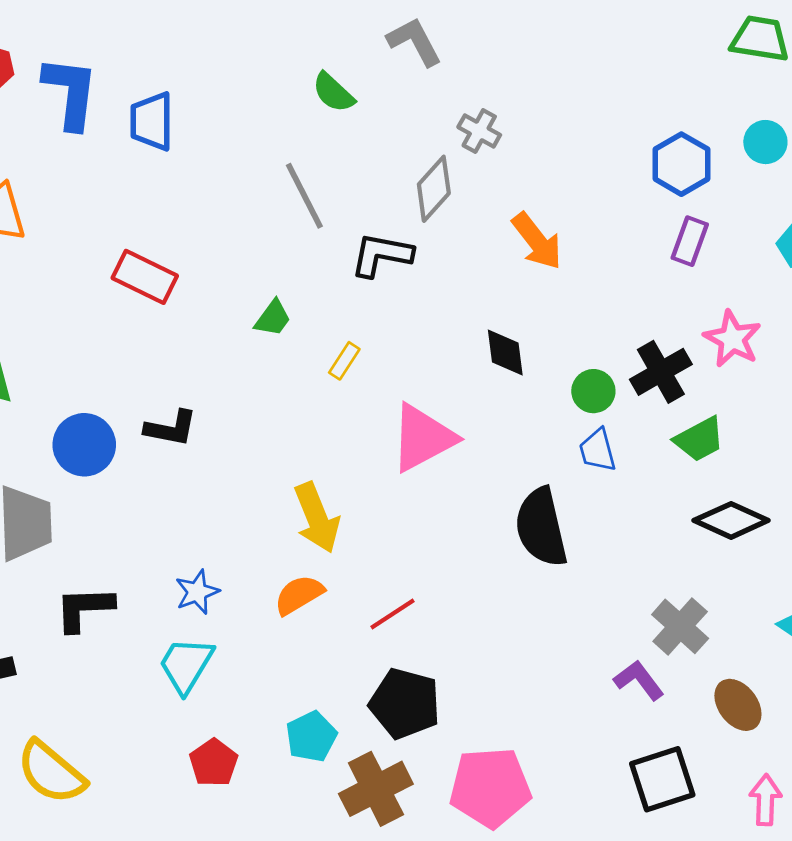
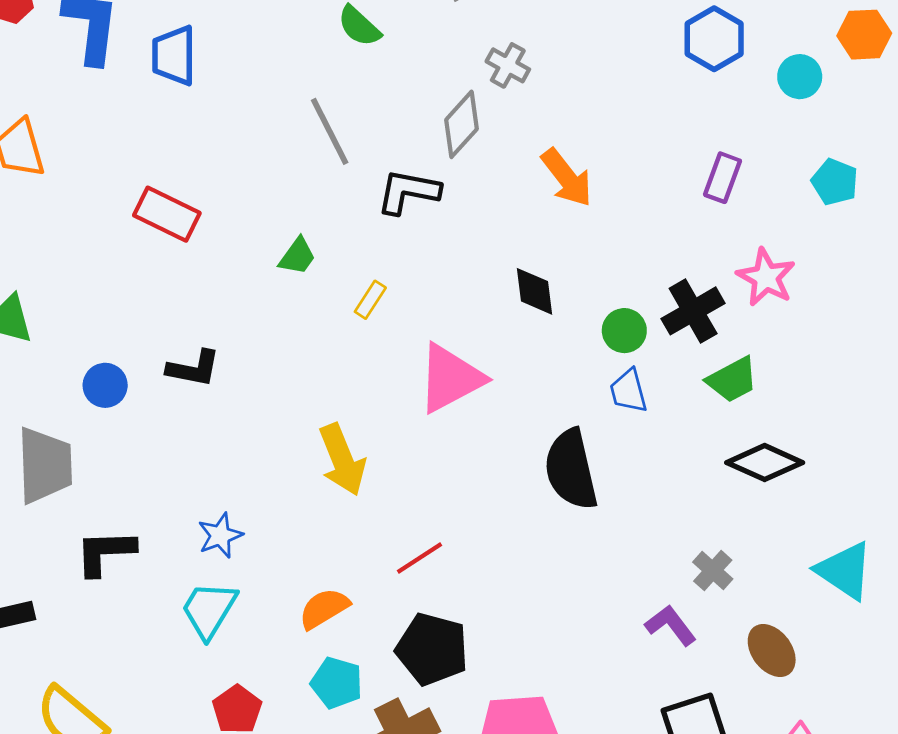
blue hexagon: (681, 164) -> (714, 39), moved
blue circle: (84, 445) -> (105, 385), size x0.7
orange semicircle: (299, 595) -> (324, 608), moved
gray cross: (680, 626) -> (713, 571), size x0.7
cyan pentagon: (311, 737) -> (337, 683), turned -30

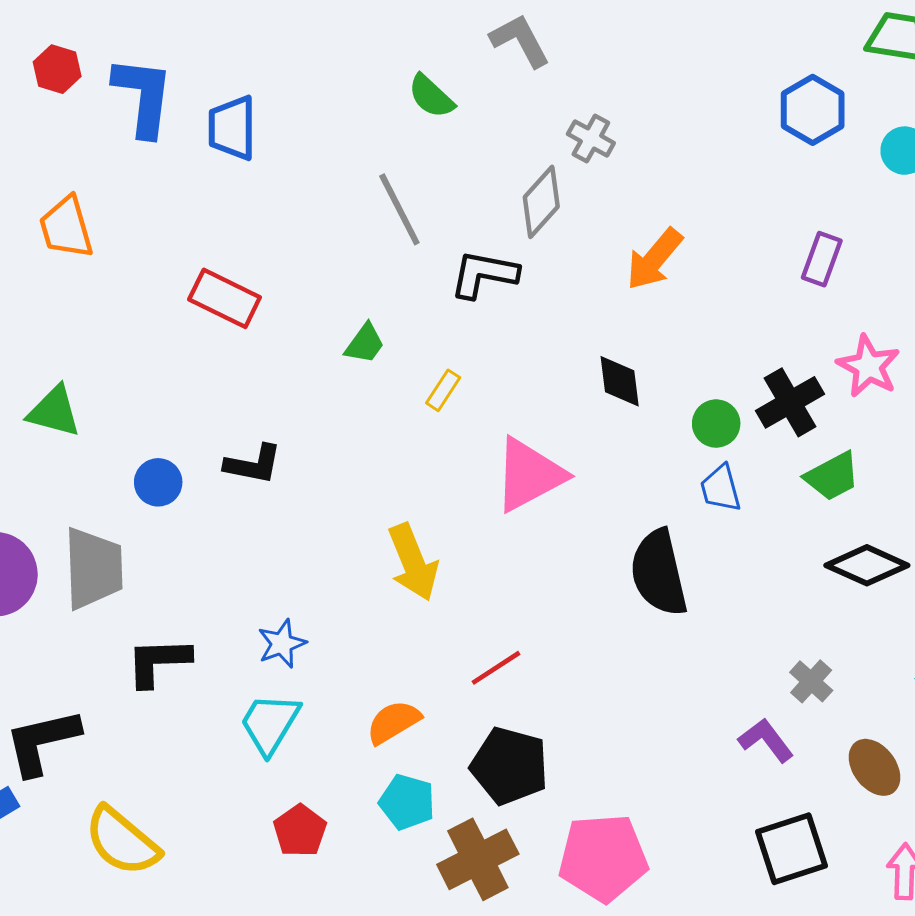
orange arrow: (567, 178) -> (654, 259), turned 78

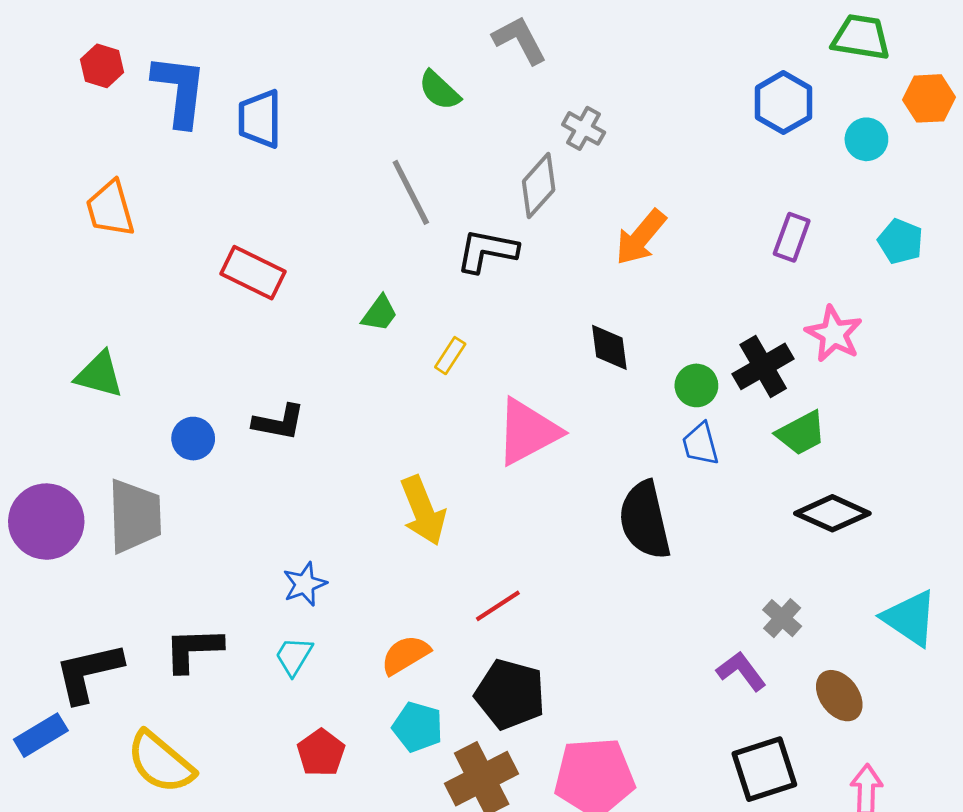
black L-shape: (158, 662) -> (193, 649), moved
cyan trapezoid: (270, 724) -> (294, 656), size x0.7

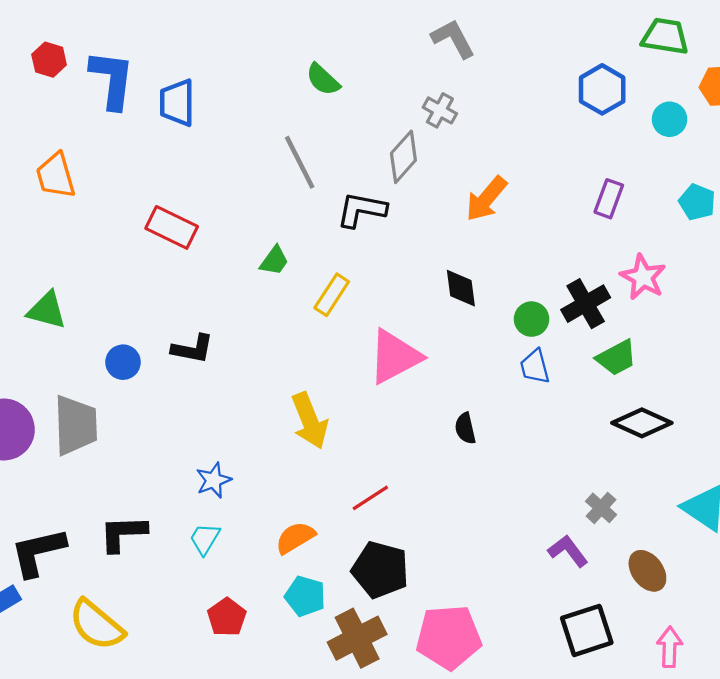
gray L-shape: (520, 40) -> (453, 39), moved
yellow rectangle: (450, 356) -> (332, 295), size x1.4
black semicircle: (645, 520) -> (465, 428), moved, size x0.5

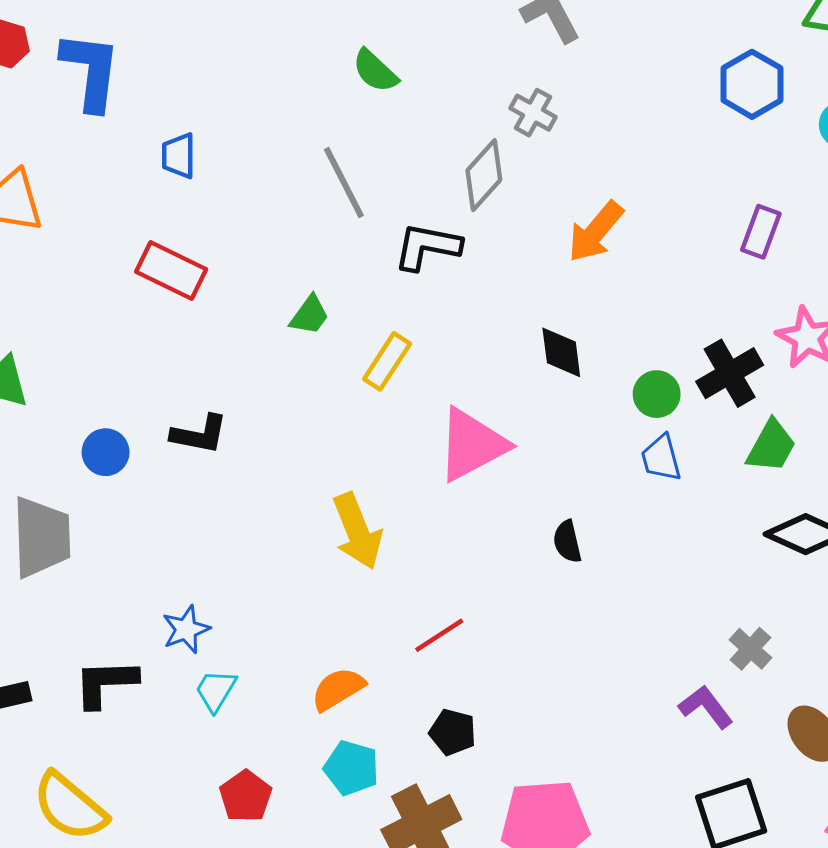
blue trapezoid: (177, 103) -> (179, 156), moved, size x0.7
green trapezoid: (617, 358) -> (771, 446), turned -33
blue star: (214, 480) -> (186, 629), moved
black pentagon: (380, 570) -> (453, 732), size x0.6

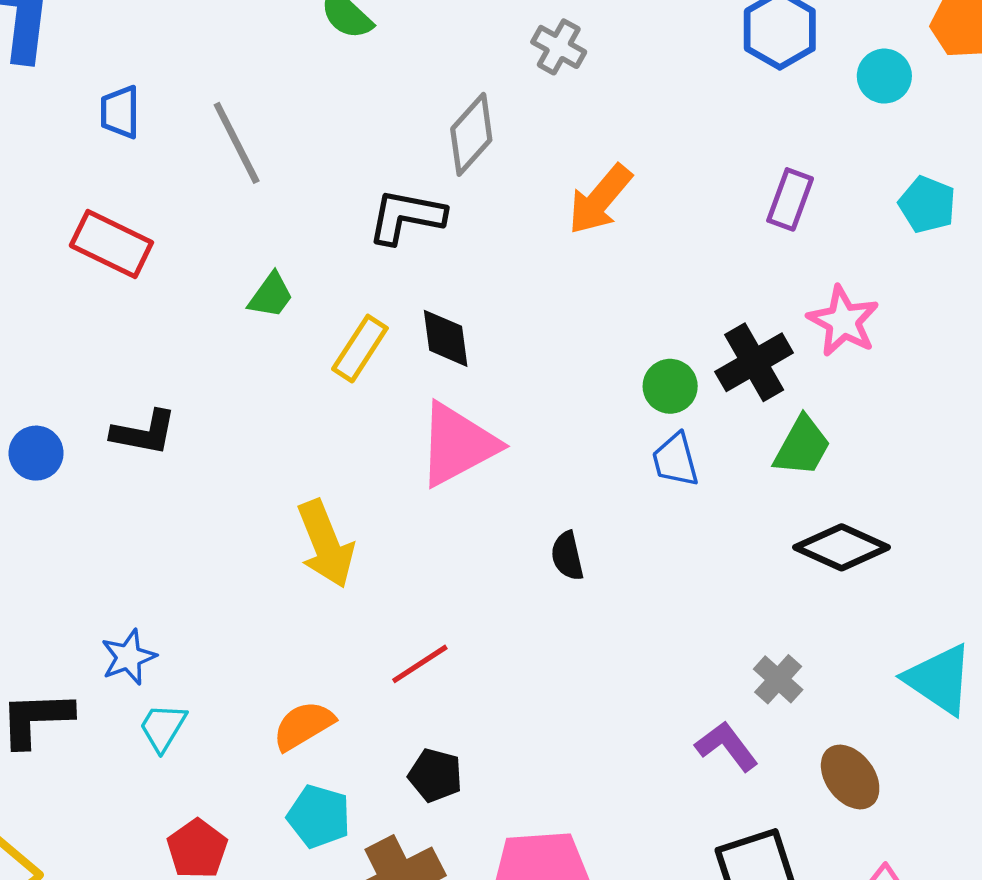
gray cross: (533, 113) -> (559, 47), moved
gray line: (344, 183) -> (237, 143), moved
black diamond: (561, 352) -> (446, 338), moved

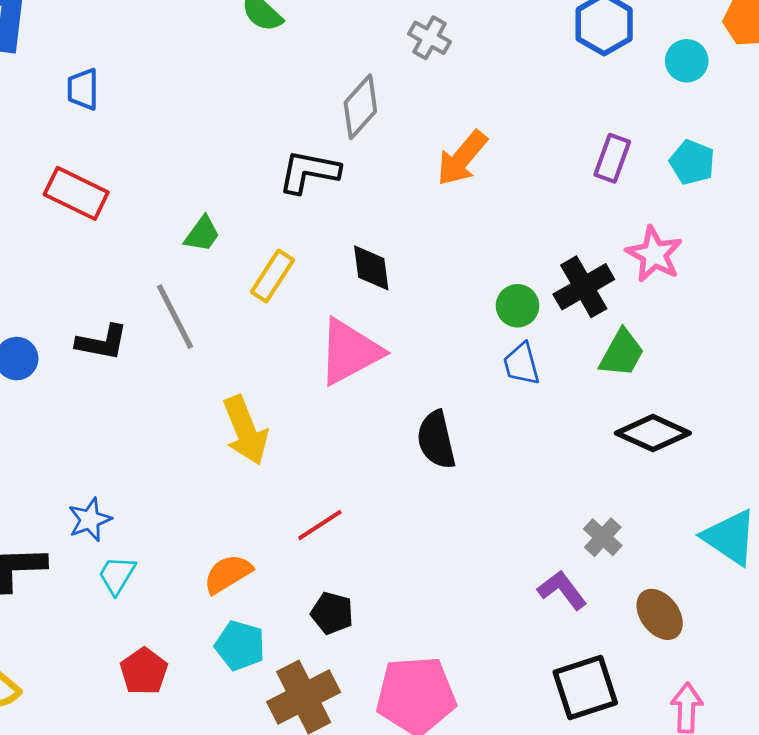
gray line: (237, 143) -> (175, 317), moved
cyan pentagon: (927, 205) -> (692, 162), moved
black diamond: (446, 338) -> (371, 268), moved
black semicircle: (567, 556) -> (436, 440), size x1.5

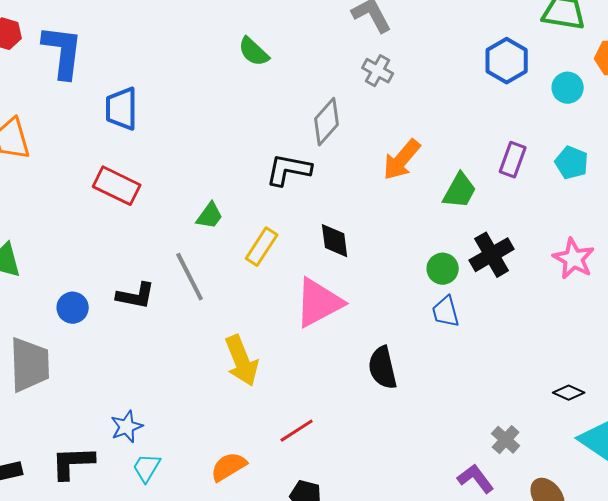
blue trapezoid: (83, 89) -> (122, 109), size x1.4
pink star: (654, 254) -> (574, 259), moved
green trapezoid: (622, 353) -> (460, 191), moved
black diamond: (653, 433) -> (569, 393), moved, size x0.6

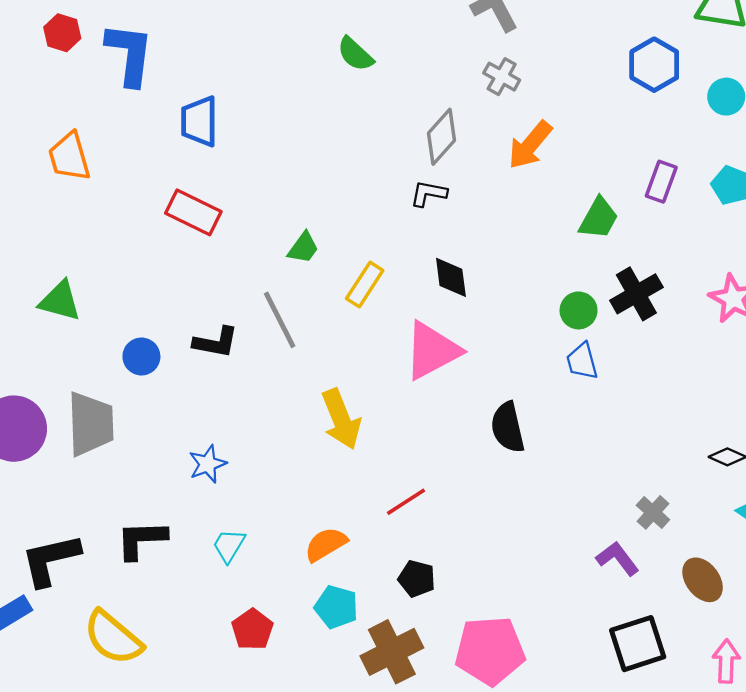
orange arrow: (402, 160) -> (530, 145), moved
black L-shape: (289, 170) -> (428, 193), moved, size x0.7
blue star: (127, 427) -> (208, 464), moved

